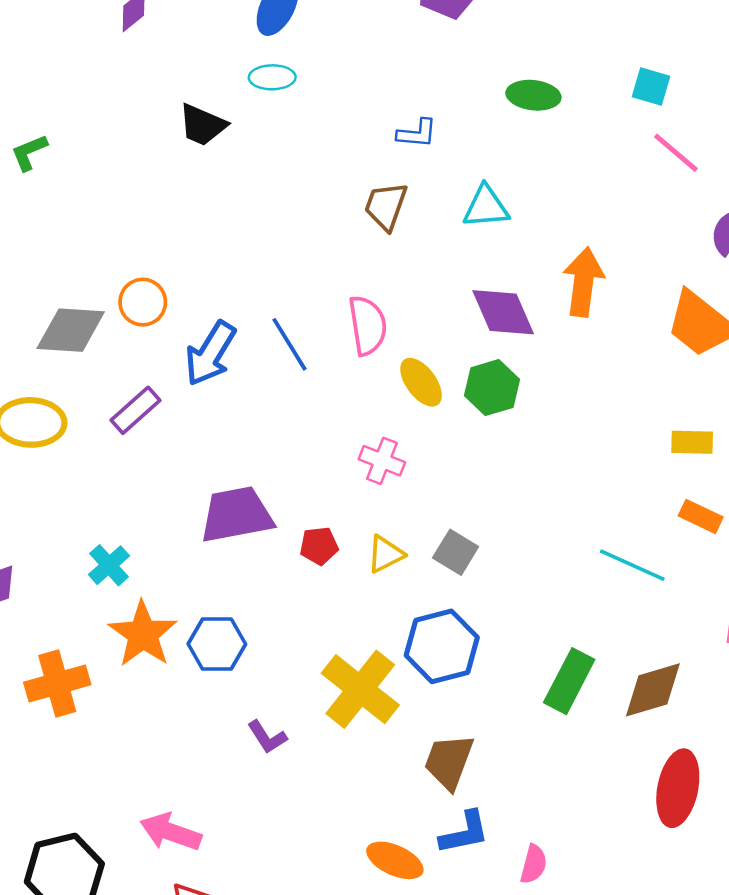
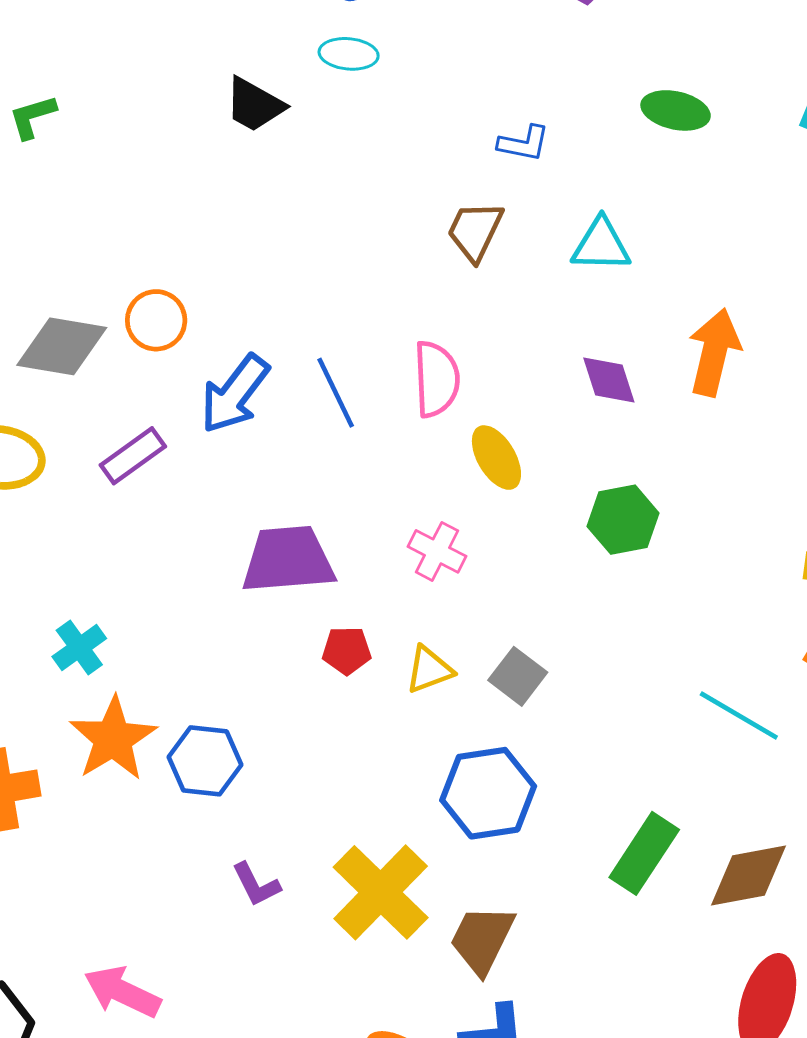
purple diamond: (503, 312) -> (609, 380), size x0.7
green hexagon: (492, 388) -> (623, 520), moved
purple trapezoid: (236, 515) -> (288, 559), moved
yellow cross: (360, 689) -> (381, 892), moved

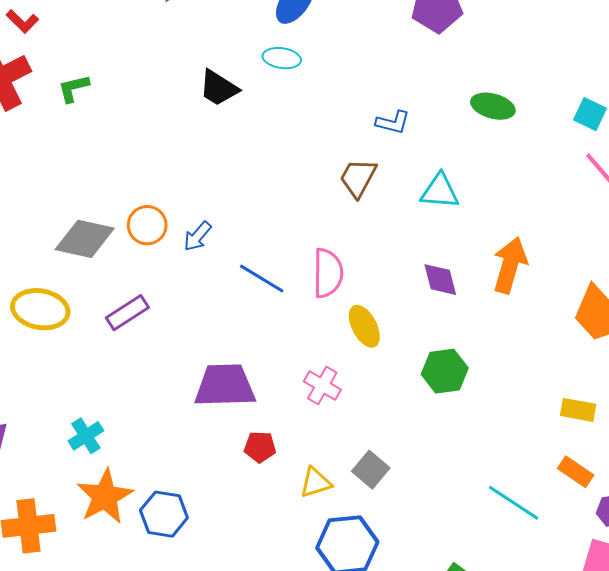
blue line: (336, 393) -> (262, 279), turned -36
blue arrow: (235, 394) -> (197, 236), moved, size x0.6
yellow triangle: (429, 670) -> (315, 483), moved

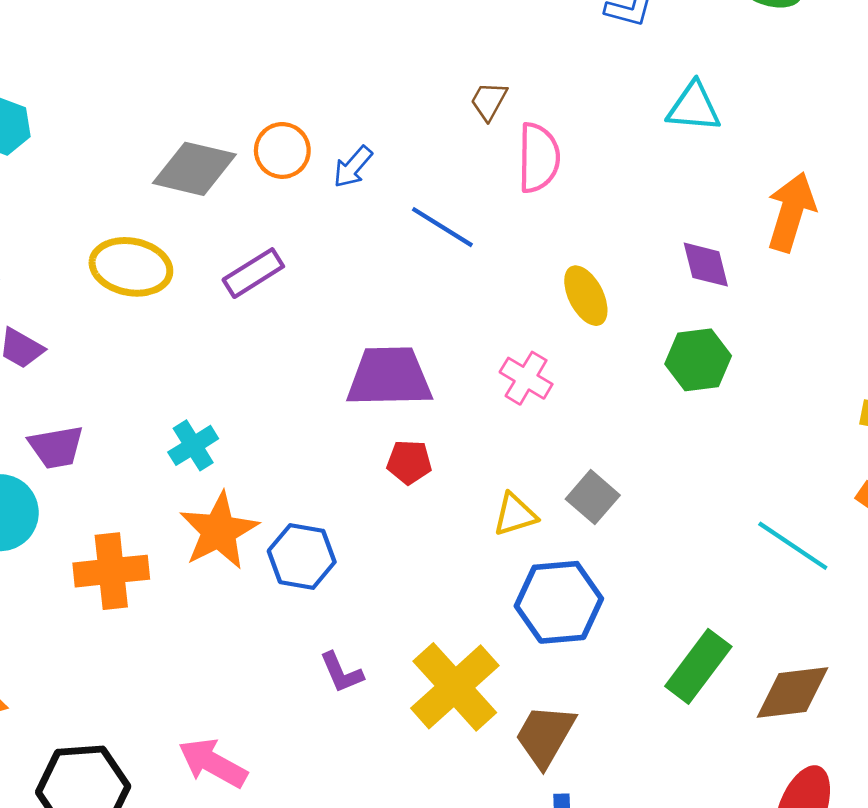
brown trapezoid: (358, 178) -> (489, 101), moved, size x0.7
pink semicircle: (328, 273) -> (539, 158), moved
purple diamond: (440, 280) -> (706, 265), moved
red pentagon: (260, 447) -> (409, 462), moved

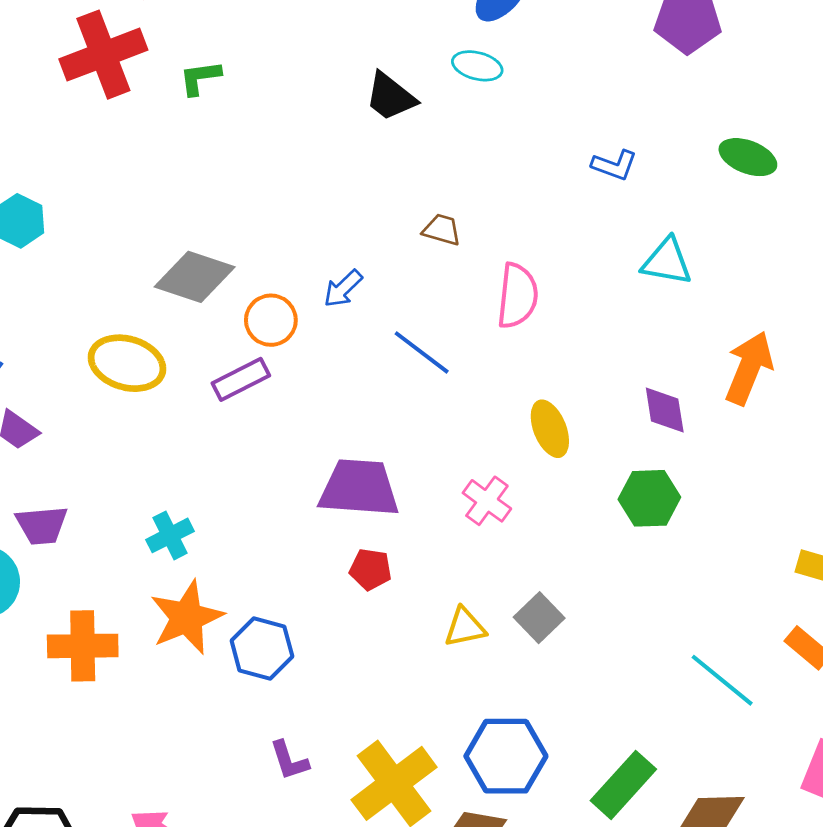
brown trapezoid: (489, 101) -> (442, 230), moved, turned 72
orange circle: (282, 150) -> (271, 320), moved
blue hexagon: (559, 602) -> (506, 756), moved

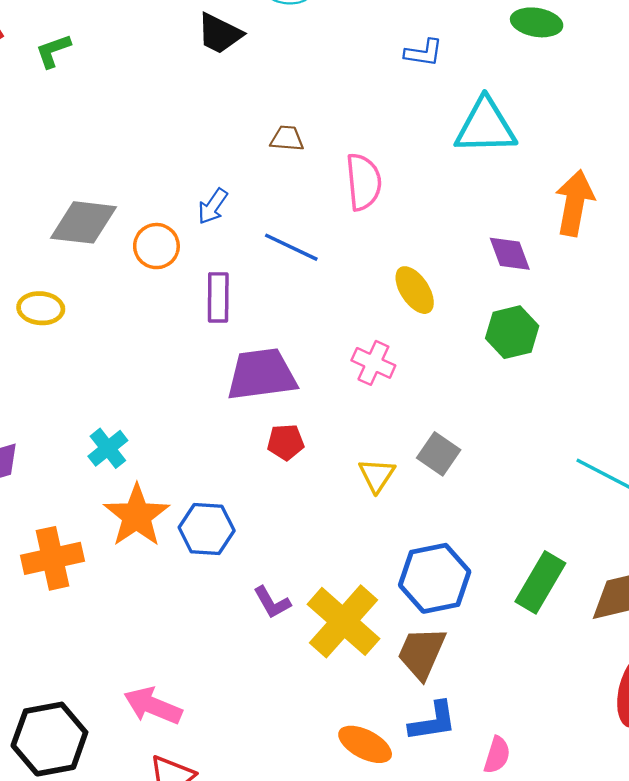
cyan triangle: (667, 262) -> (486, 126), size x1.4
yellow ellipse: (127, 363) -> (41, 308), size x0.7
purple rectangle: (241, 379) -> (218, 297), moved, turned -51
yellow triangle: (465, 627) -> (377, 475), turned -33
purple L-shape: (289, 760) -> (272, 602), moved

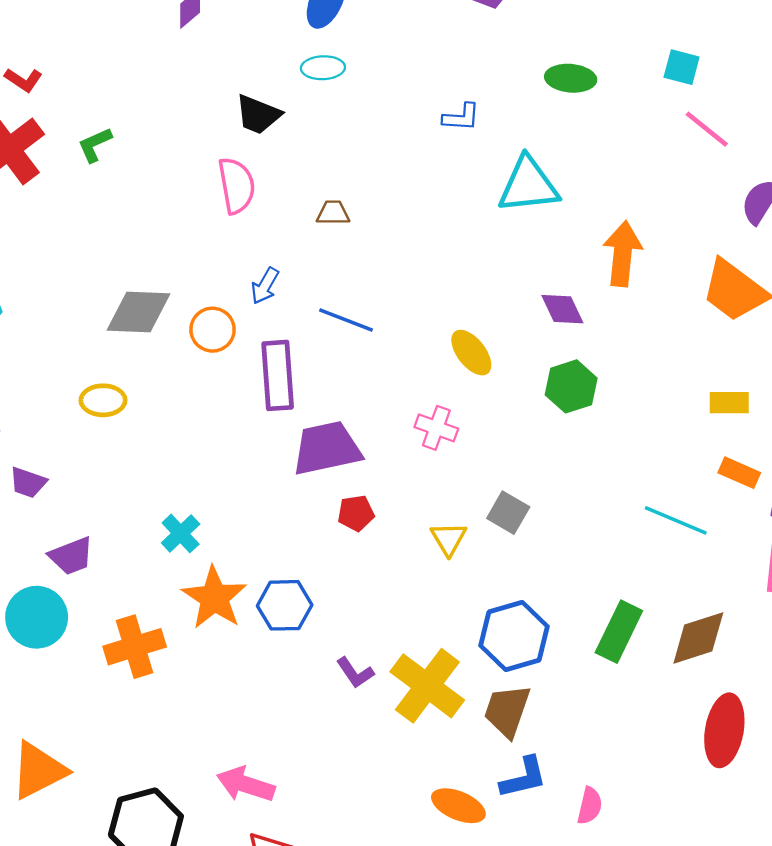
pink semicircle: (363, 182) -> (237, 186), moved
purple rectangle: (218, 297) -> (278, 375), size x1.4

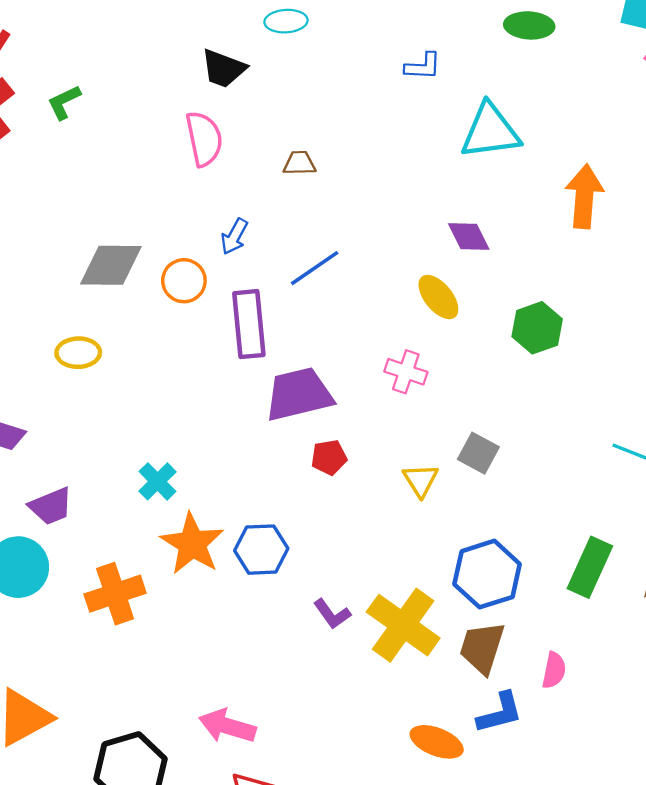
purple diamond: (562, 309) -> (469, 237), moved
blue line: (346, 320) -> (315, 268), turned -54
pink semicircle: (590, 806) -> (554, 670), moved

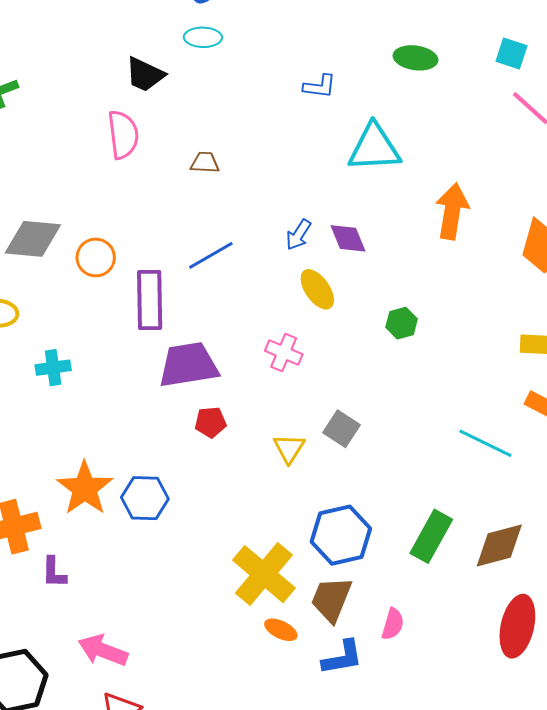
blue arrow: (234, 236) -> (298, 235), moved
green hexagon: (537, 328) -> (402, 323), size x0.7
cyan cross: (157, 481) -> (53, 368), moved, turned 32
purple L-shape: (332, 614) -> (54, 572), moved, turned 32
orange ellipse: (437, 742) -> (281, 630), moved, size x0.7

